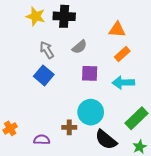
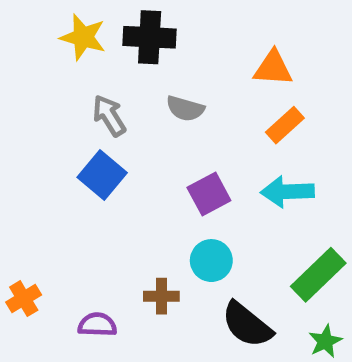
gray semicircle: (79, 47) -> (185, 109), turned 56
purple square: (90, 73) -> (209, 194), moved, turned -30
cyan circle: (91, 112) -> (211, 261), size x0.7

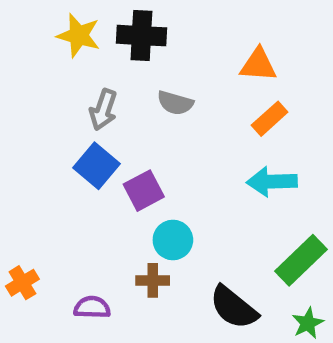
gray arrow: (109, 116) -> (103, 110), turned -129
purple square: (209, 194) -> (144, 191), moved
cyan circle: (211, 261) -> (173, 240), moved

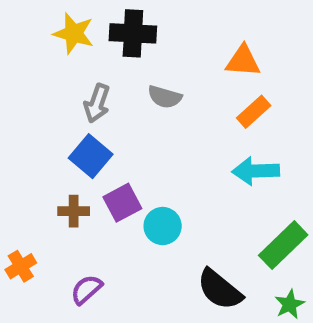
purple square: (144, 191) -> (122, 203), moved
brown cross: (153, 280) -> (74, 211), moved
purple semicircle: (92, 307) -> (86, 290), turned -44

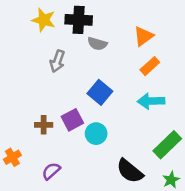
orange triangle: (243, 61) -> (144, 36), turned -40
gray semicircle: (165, 97) -> (97, 44), moved
blue square: (91, 156) -> (100, 92), moved

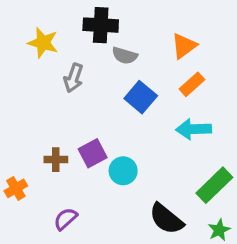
yellow star: (44, 20) -> (43, 43), moved
blue square: (100, 92) -> (141, 97), moved
orange cross: (12, 157) -> (16, 188), moved

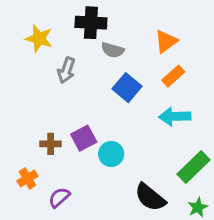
orange cross: (16, 188) -> (27, 179), moved

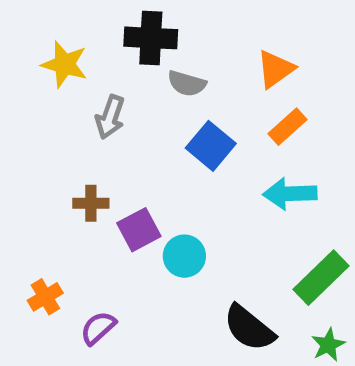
brown cross: (51, 144) -> (91, 203), moved

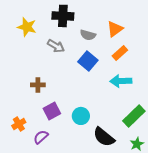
gray semicircle: (187, 83) -> (88, 35), moved
gray arrow: (110, 117) -> (56, 46), moved, turned -78
purple square: (139, 230) -> (52, 111), moved
cyan circle: (184, 256) -> (81, 116), moved

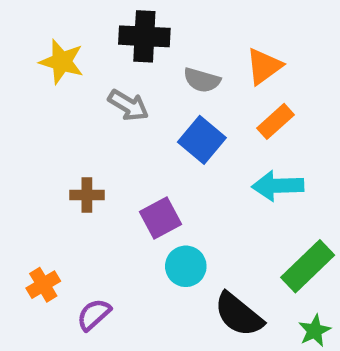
purple square: (52, 111) -> (161, 218), moved

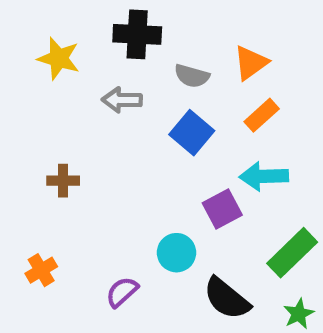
gray arrow: (128, 105) -> (122, 100), turned 150
brown cross: (87, 195) -> (63, 181), moved
purple square: (161, 218) -> (222, 209), moved
purple semicircle: (94, 315) -> (122, 292), moved

